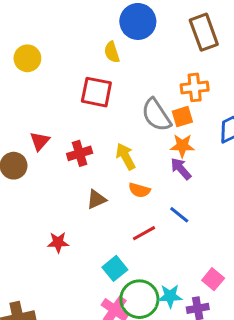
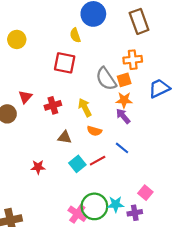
brown triangle: (96, 199) -> (65, 137), turned 32
cyan square: (115, 268) -> (77, 164), moved

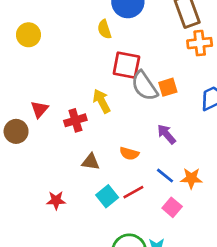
orange cross: (133, 60) -> (200, 43), moved
red square: (65, 63) -> (126, 65), moved
orange star: (124, 100) -> (191, 178), moved
yellow arrow: (85, 108) -> (102, 101), moved
pink square: (145, 193) -> (172, 207), moved

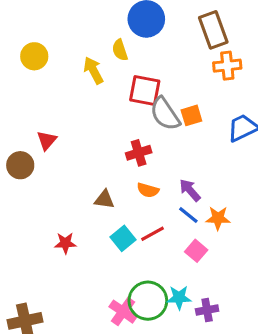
yellow arrow: (102, 101) -> (93, 70), moved
red cross: (75, 120) -> (139, 153), moved
purple arrow: (166, 134) -> (190, 190), moved

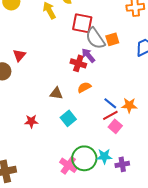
red cross: (139, 153) -> (78, 63), turned 35
orange semicircle: (148, 190) -> (84, 87), turned 136
purple arrow: (190, 190) -> (88, 55), moved
red line: (153, 234) -> (110, 115), moved

